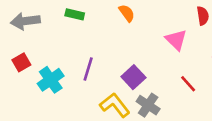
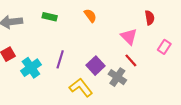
red line: (188, 84) -> (131, 60), moved
gray cross: (148, 105) -> (117, 77), moved

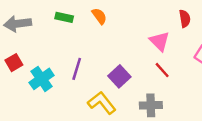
orange semicircle: (90, 16) -> (99, 16), moved
gray cross: (117, 77) -> (151, 105), moved, turned -36

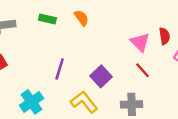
red semicircle: (185, 19) -> (164, 36), moved
cyan cross: (42, 79) -> (32, 102), moved

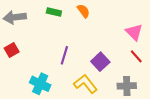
cyan cross: (32, 102) -> (40, 84), turned -30

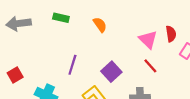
orange semicircle: (83, 11) -> (100, 25), moved
red square: (12, 50) -> (15, 75), moved

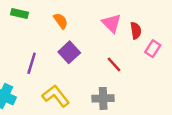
pink triangle: (148, 40) -> (112, 23), moved
purple square: (111, 72) -> (69, 52), moved

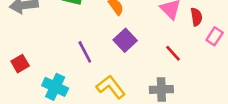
purple line: (32, 63) -> (85, 52), turned -45

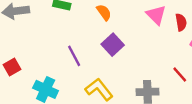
red line: (173, 53) -> (180, 74), moved

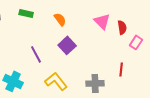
red line: (180, 74) -> (121, 69), turned 48

